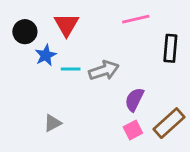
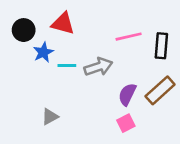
pink line: (136, 19) -> (129, 37), moved
red triangle: (66, 25) -> (63, 23), turned -45
brown rectangle: (169, 123) -> (160, 90), moved

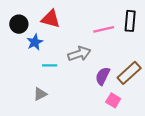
black rectangle: (161, 46) -> (130, 21), moved
cyan line: (67, 65) -> (50, 65), moved
pink square: (126, 123) -> (113, 100), moved, turned -32

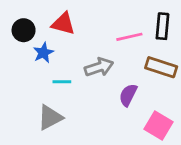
brown rectangle: (129, 73) -> (161, 67), moved, turned 60
gray triangle: (40, 94) -> (50, 117), size x1.5
pink square: (113, 100) -> (158, 125), moved, size x1.5

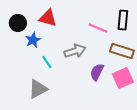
pink line: (129, 37) -> (98, 28), turned 36
cyan line: (62, 82) -> (47, 62), turned 56
pink square: (158, 125) -> (123, 78), moved, turned 35

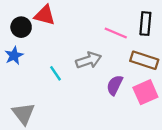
red triangle: (48, 18) -> (45, 15), moved
blue star: (33, 40) -> (14, 56), moved
gray triangle: (38, 89) -> (23, 114), moved, turned -40

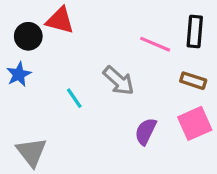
gray arrow: (89, 60) -> (119, 81), turned 60
brown rectangle: (144, 60) -> (193, 81), size x0.7
purple semicircle: (115, 85) -> (146, 131), moved

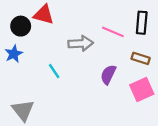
gray arrow: (119, 81) -> (81, 43), moved, turned -45
purple semicircle: (146, 131) -> (108, 75), moved

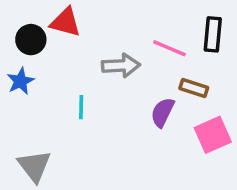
brown rectangle: (141, 58) -> (194, 88), moved
cyan line: (54, 71) -> (81, 107), turned 35

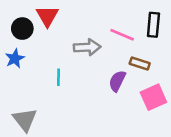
red triangle: (65, 22) -> (47, 16), turned 45

